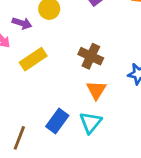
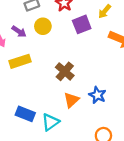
orange triangle: (96, 90) -> (71, 100), moved
blue rectangle: (57, 121) -> (25, 114), turned 60

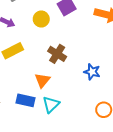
yellow circle: (43, 26) -> (41, 19), moved
orange triangle: (71, 100) -> (42, 80), moved

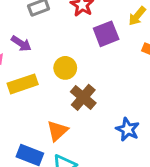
yellow circle: (41, 19) -> (65, 68), moved

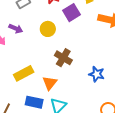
yellow circle: (65, 68) -> (48, 29), moved
yellow rectangle: (23, 84) -> (24, 73), moved

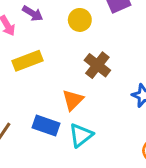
yellow rectangle: (24, 73) -> (28, 61), moved

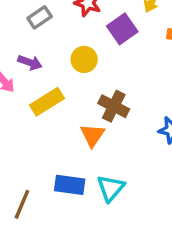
yellow rectangle: (28, 61) -> (47, 102), moved
orange triangle: (73, 100) -> (92, 135), moved

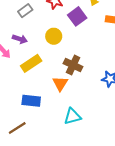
blue rectangle: (70, 185) -> (31, 101), moved
cyan triangle: (111, 188) -> (72, 116), turned 36
brown line: (22, 204) -> (17, 128), turned 36

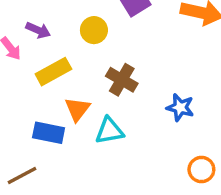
orange triangle: (60, 84) -> (77, 109), moved
cyan triangle: (72, 116) -> (109, 131), moved

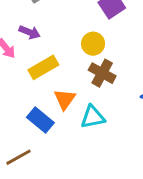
yellow circle: (94, 30) -> (93, 44), moved
blue rectangle: (49, 133) -> (40, 120), turned 30

